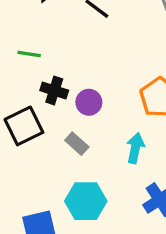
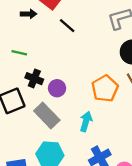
gray rectangle: (77, 144) -> (47, 115), size x1.6

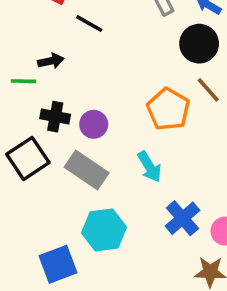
black arrow: (29, 14) -> (51, 61), moved
cyan arrow: (86, 121) -> (149, 167), turned 144

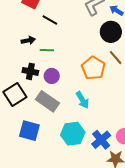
green line: (23, 81) -> (47, 50), moved
blue cross: (182, 218) -> (101, 140), moved
cyan hexagon: (104, 230) -> (73, 134), moved
blue square: (58, 264) -> (29, 131), moved, turned 35

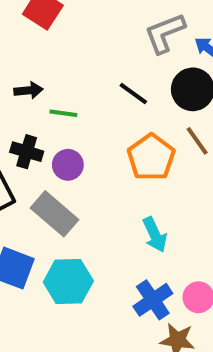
black line: (50, 20) -> (133, 94), moved
cyan arrow: (82, 100) -> (155, 235), moved
cyan hexagon: (73, 134) -> (68, 282), moved

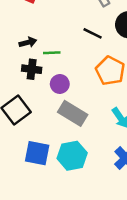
black cross: (27, 152) -> (32, 69), moved
gray rectangle: (55, 214) -> (73, 113), moved

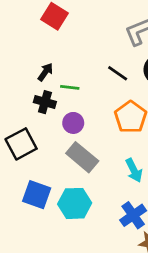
black arrow: (28, 42) -> (45, 72), turned -49

